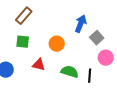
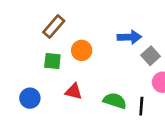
blue arrow: (81, 24) -> (129, 37), turned 66
orange circle: (57, 44) -> (82, 50), moved

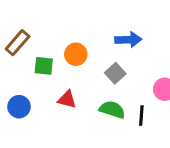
brown rectangle: (54, 27) -> (18, 43), moved
gray square: (151, 56) -> (115, 73), moved

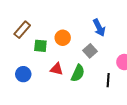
blue arrow: (128, 40) -> (99, 28), turned 66
green semicircle: (112, 110) -> (78, 73), moved, turned 96

